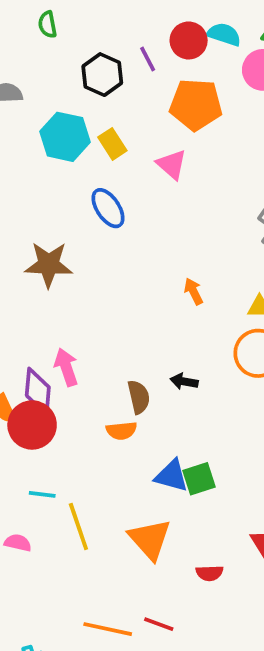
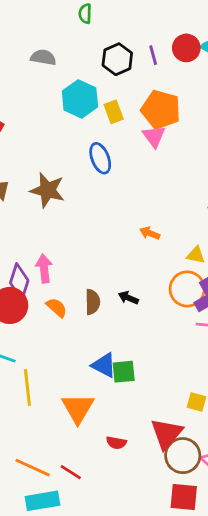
orange pentagon: (196, 105) -> (161, 110), moved
orange arrow: (194, 291) -> (150, 233), turned -54
orange semicircle: (121, 431) -> (57, 307), moved, turned -145

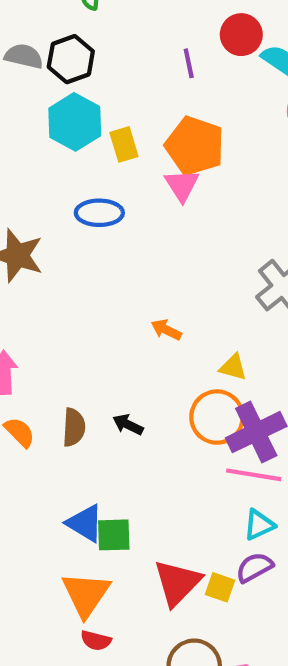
red circle: (186, 48) -> (241, 35), moved
black hexagon: (117, 59) -> (71, 59), moved
blue ellipse: (100, 158) -> (99, 213), turned -72
orange triangle: (78, 408) -> (86, 594), moved
red triangle: (167, 433) -> (177, 583), moved

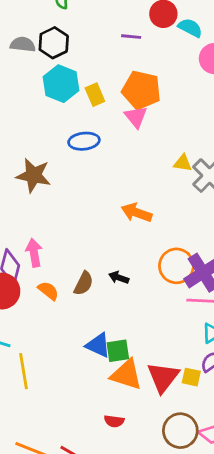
purple line: (189, 63) -> (131, 37), turned -66
orange arrow: (166, 330) -> (137, 213), size x1.5
yellow triangle: (233, 367) -> (183, 163), moved
brown semicircle: (74, 427) -> (84, 283), turned 30
orange triangle: (86, 594) -> (126, 375), moved, turned -40

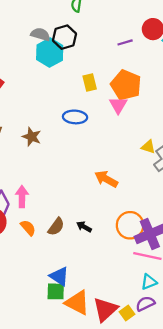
purple line: (131, 37) -> (125, 42), turned -32
cyan hexagon: (61, 84) -> (50, 53), moved
brown star: (33, 175) -> (32, 137), size x0.7
green square: (118, 351) -> (56, 291), moved
yellow square: (191, 377) -> (127, 313), turned 32

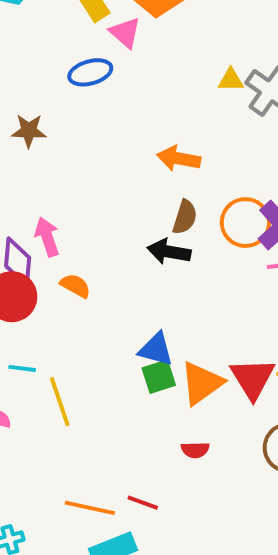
pink triangle: (118, 105) -> (125, 33), moved
brown semicircle: (56, 227) -> (185, 217), moved
black arrow: (84, 227) -> (169, 252), size x1.5
orange triangle: (77, 303) -> (202, 383), turned -44

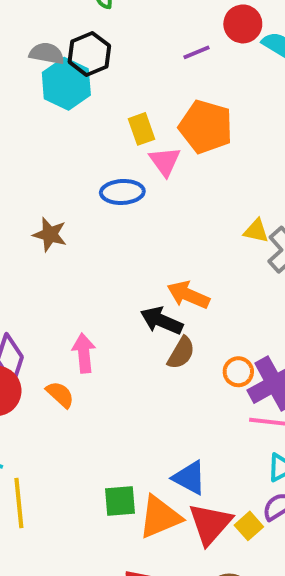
orange circle: (245, 223) -> (238, 372), size x0.6
pink arrow: (47, 237) -> (84, 353), moved
black arrow: (169, 252) -> (162, 321), moved
blue triangle: (156, 349) -> (189, 478), moved

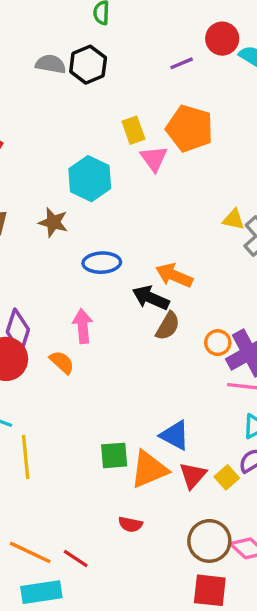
cyan hexagon: (66, 84) -> (90, 179), moved
blue ellipse: (122, 192) -> (102, 263), moved
red triangle: (210, 524) -> (193, 475), size x0.7

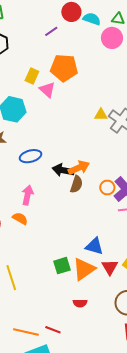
yellow rectangle: (133, 130) -> (32, 76), turned 56
orange arrow: (174, 275) -> (79, 168), moved, turned 145
pink arrow: (83, 326) -> (28, 195), turned 30

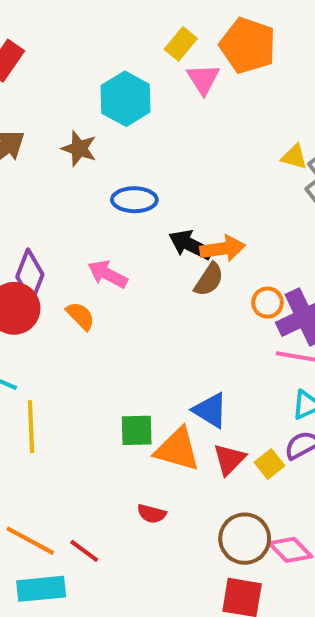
pink arrow: (28, 195) -> (108, 274), turned -90
orange triangle: (84, 269) -> (177, 449), turned 35

